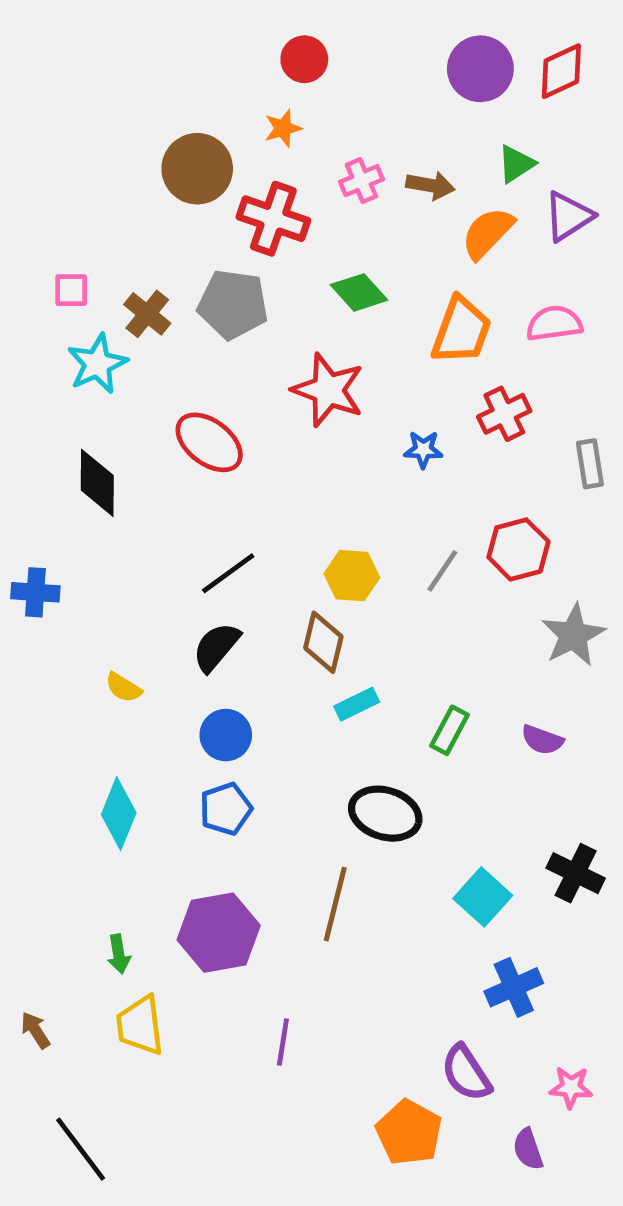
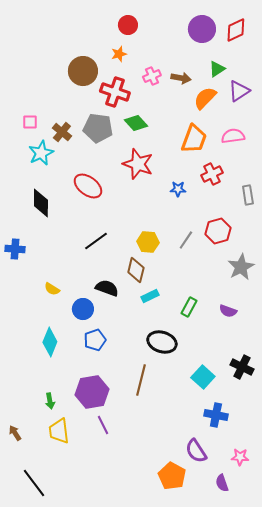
green diamond: (359, 292) -> (136, 123), moved
black semicircle: (216, 647) -> (107, 288), moved, turned 70
blue circle: (226, 735) -> (83, 309), moved
blue cross: (514, 987) -> (216, 415), turned 35
purple line: (283, 1042) -> (103, 425), moved, turned -36

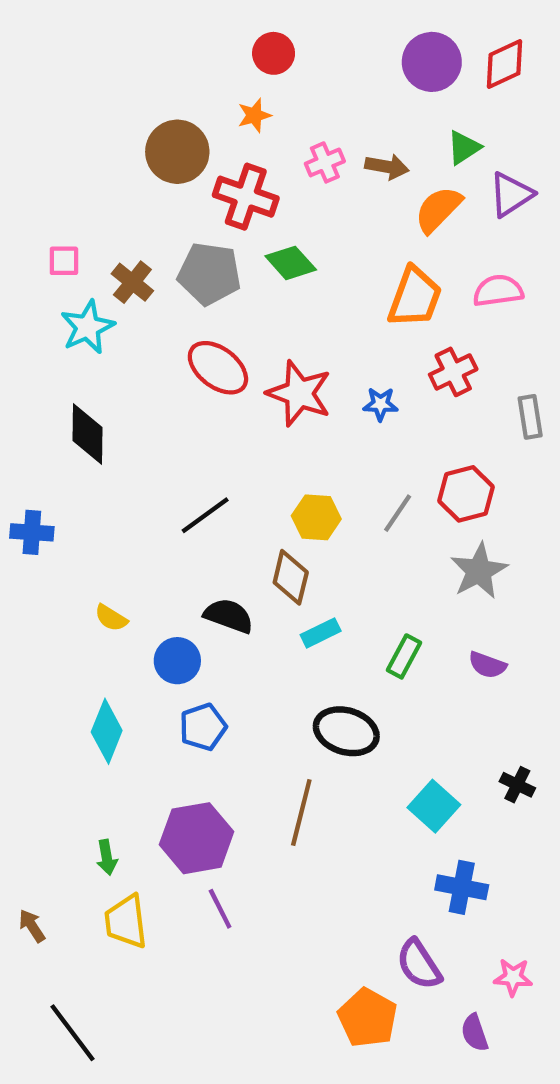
red star: (138, 164) -> (299, 393), moved
red ellipse: (88, 186) -> (218, 368), moved
gray star: (241, 267) -> (479, 571), moved
black cross: (242, 367) -> (517, 785), size x0.7

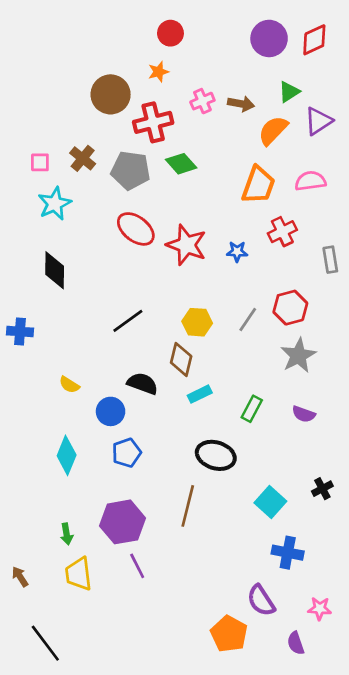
red cross: (246, 197) -> (153, 122), turned -33
brown cross: (132, 282) -> (83, 158), moved
black cross: (517, 785) -> (322, 489), turned 36

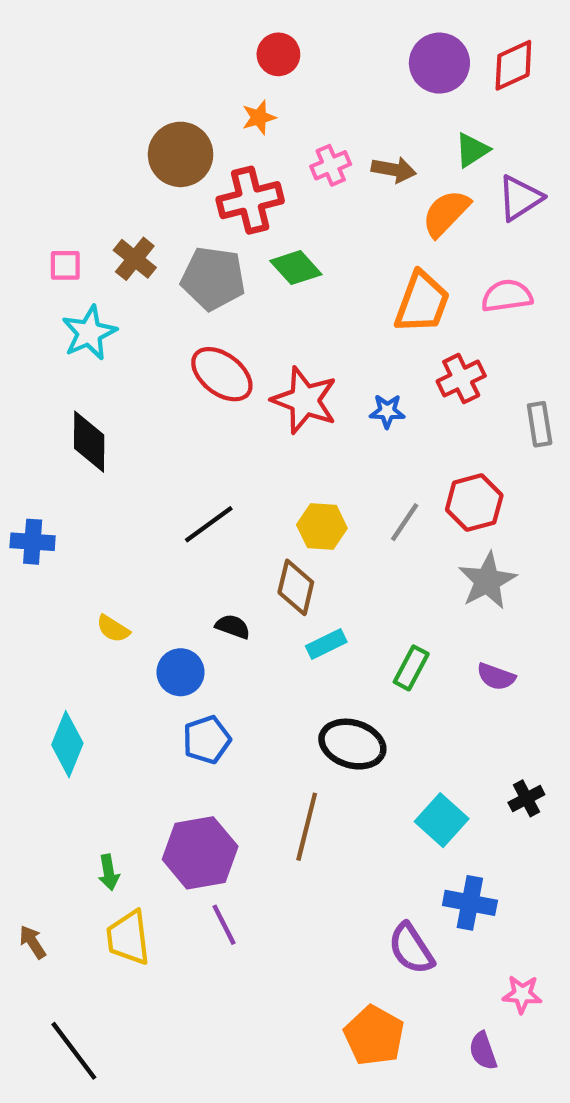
black semicircle: (143, 383) -> (233, 627), size x0.7
cyan diamond: (67, 455) -> (67, 744), moved
purple semicircle: (261, 601) -> (411, 949), moved

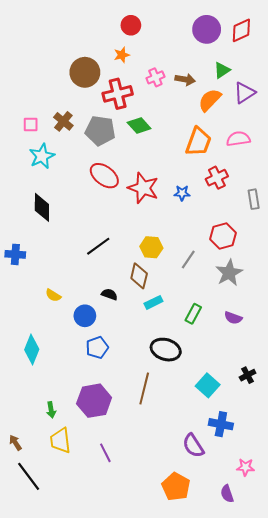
gray line: (405, 522) -> (188, 260), moved
purple line: (224, 925) -> (105, 453), moved
black line: (74, 1051) -> (29, 476), moved

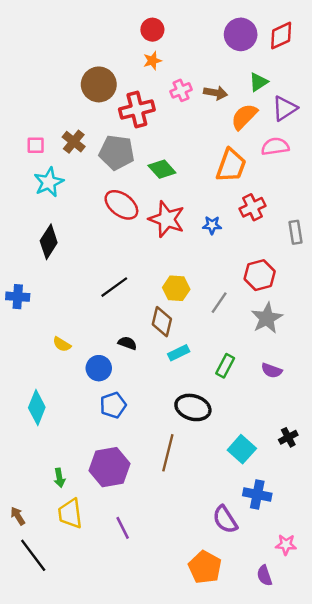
orange star: (122, 55) -> (152, 61), moved
green diamond: (139, 126) -> (162, 169), moved
pink semicircle: (238, 139) -> (275, 146), moved
black diamond: (42, 207) -> (49, 242), turned 32

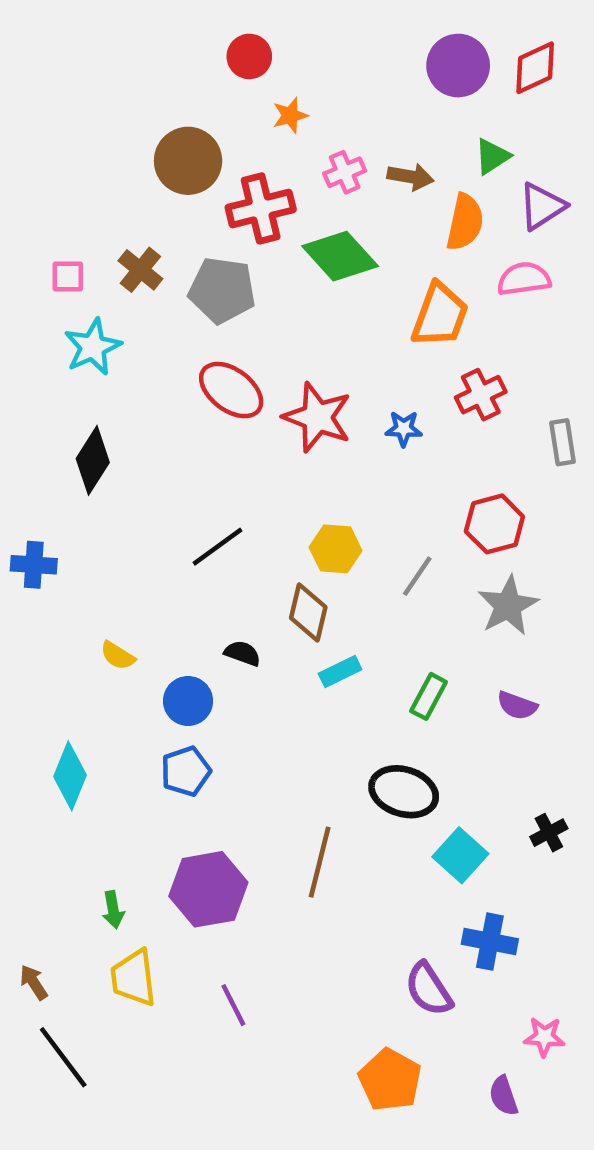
red circle: (152, 30) -> (249, 56), moved
orange semicircle: (244, 117) -> (465, 222), turned 148
green diamond: (162, 169) -> (340, 256), moved, size x1.4
blue pentagon: (113, 405) -> (186, 771), moved
black ellipse: (193, 407) -> (404, 792), moved

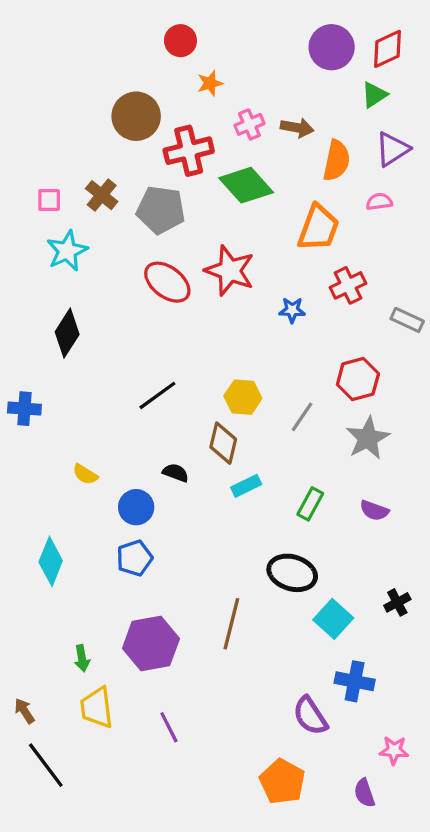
green triangle: (492, 156) -> (374, 95), moved
pink semicircle: (524, 279) -> (379, 202), size x0.7
red star: (317, 417) -> (230, 271), moved
gray rectangle: (562, 442) -> (407, 320), turned -56

